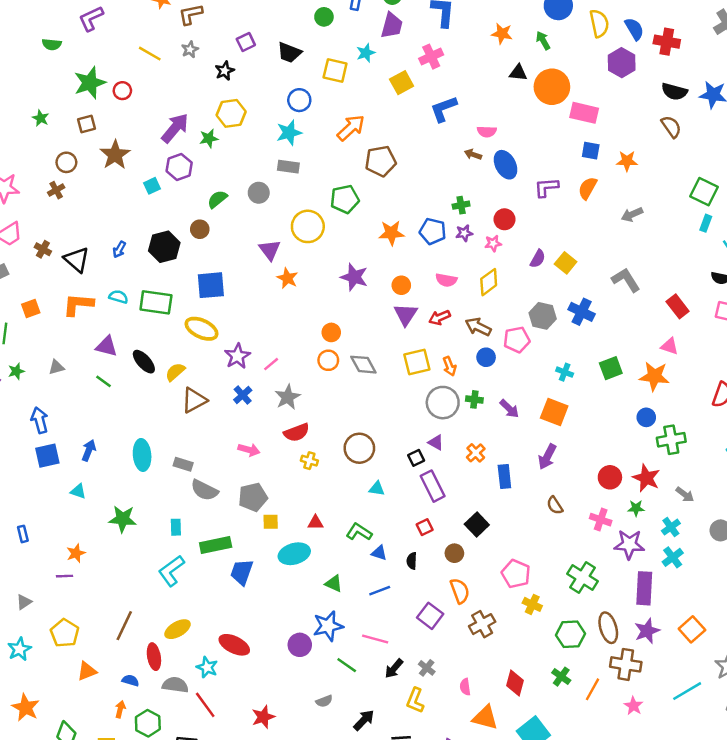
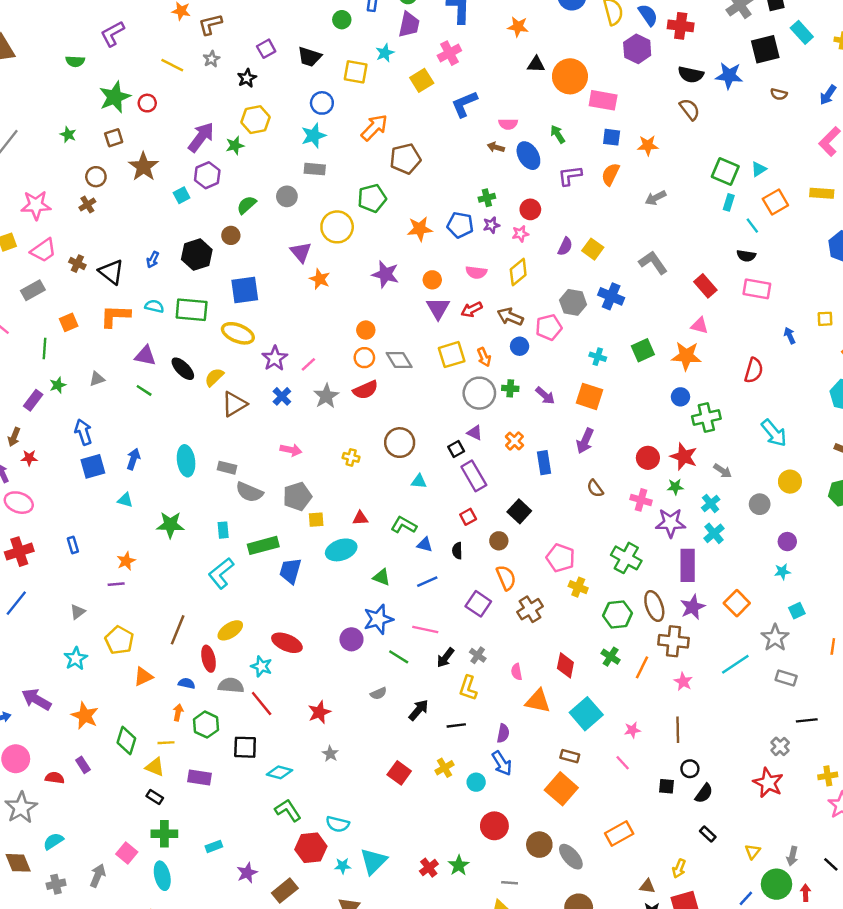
green arrow: (543, 40) -> (558, 134), moved
red semicircle: (297, 432) -> (365, 390), moved

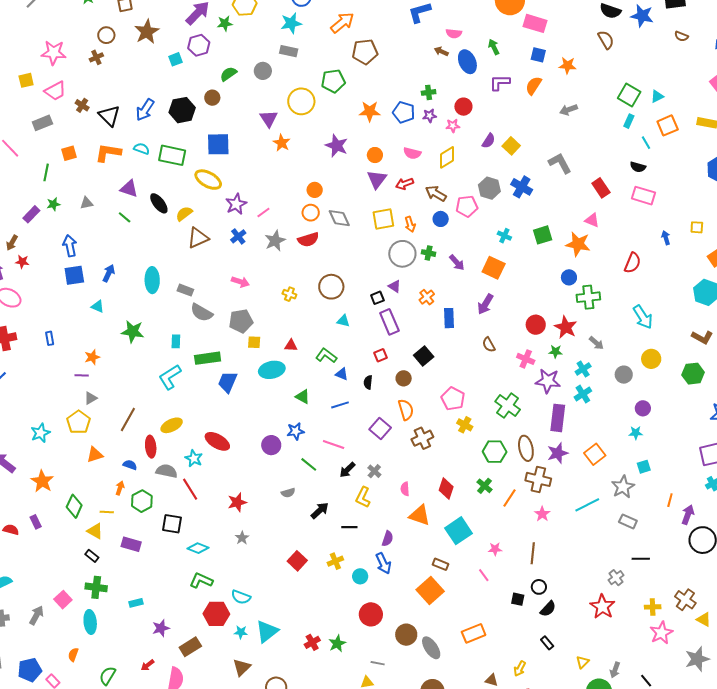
blue arrow: (153, 260) -> (145, 110), size x1.6
gray triangle: (78, 612) -> (91, 398), moved
blue star: (378, 619) -> (296, 431), size x0.7
green L-shape: (288, 810) -> (201, 580), turned -40

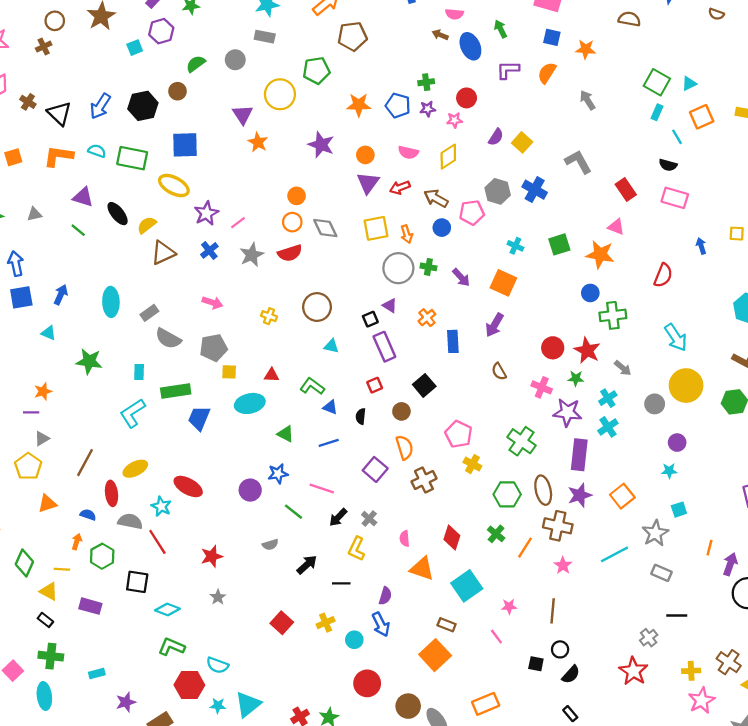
brown semicircle: (606, 40) -> (629, 19), turned -48
gray arrow: (569, 110) -> (588, 100), turned 78
gray rectangle: (185, 290) -> (149, 313), turned -56
yellow circle: (651, 359) -> (686, 386), size x1.5

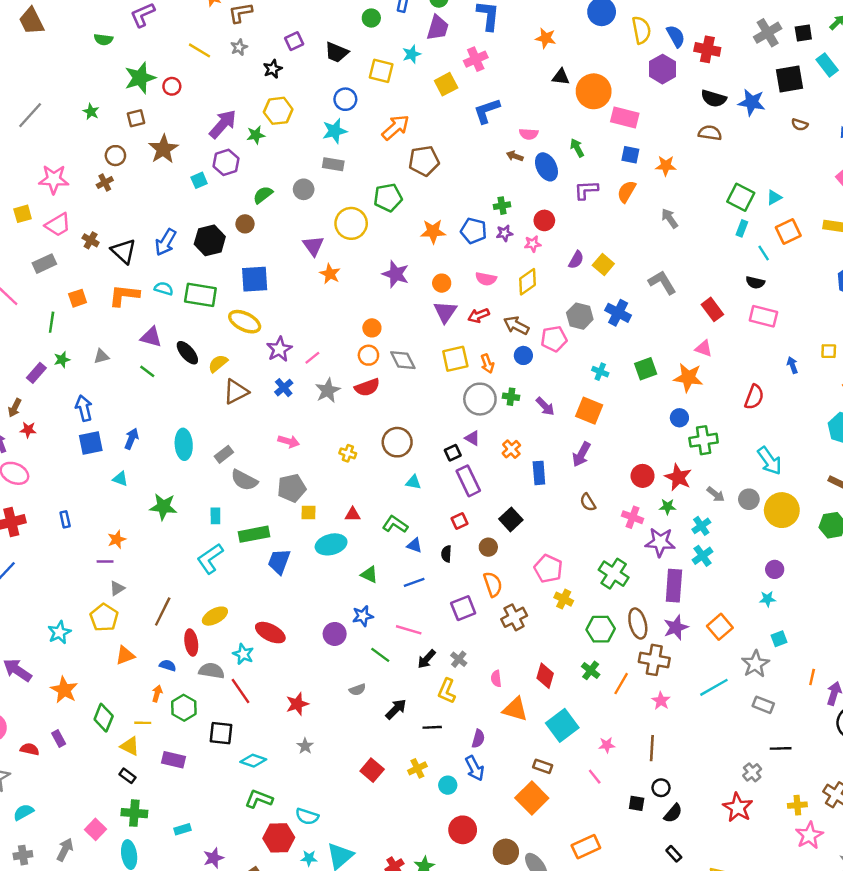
gray circle: (655, 404) -> (749, 499), moved
purple square: (375, 469) -> (463, 608), turned 30

